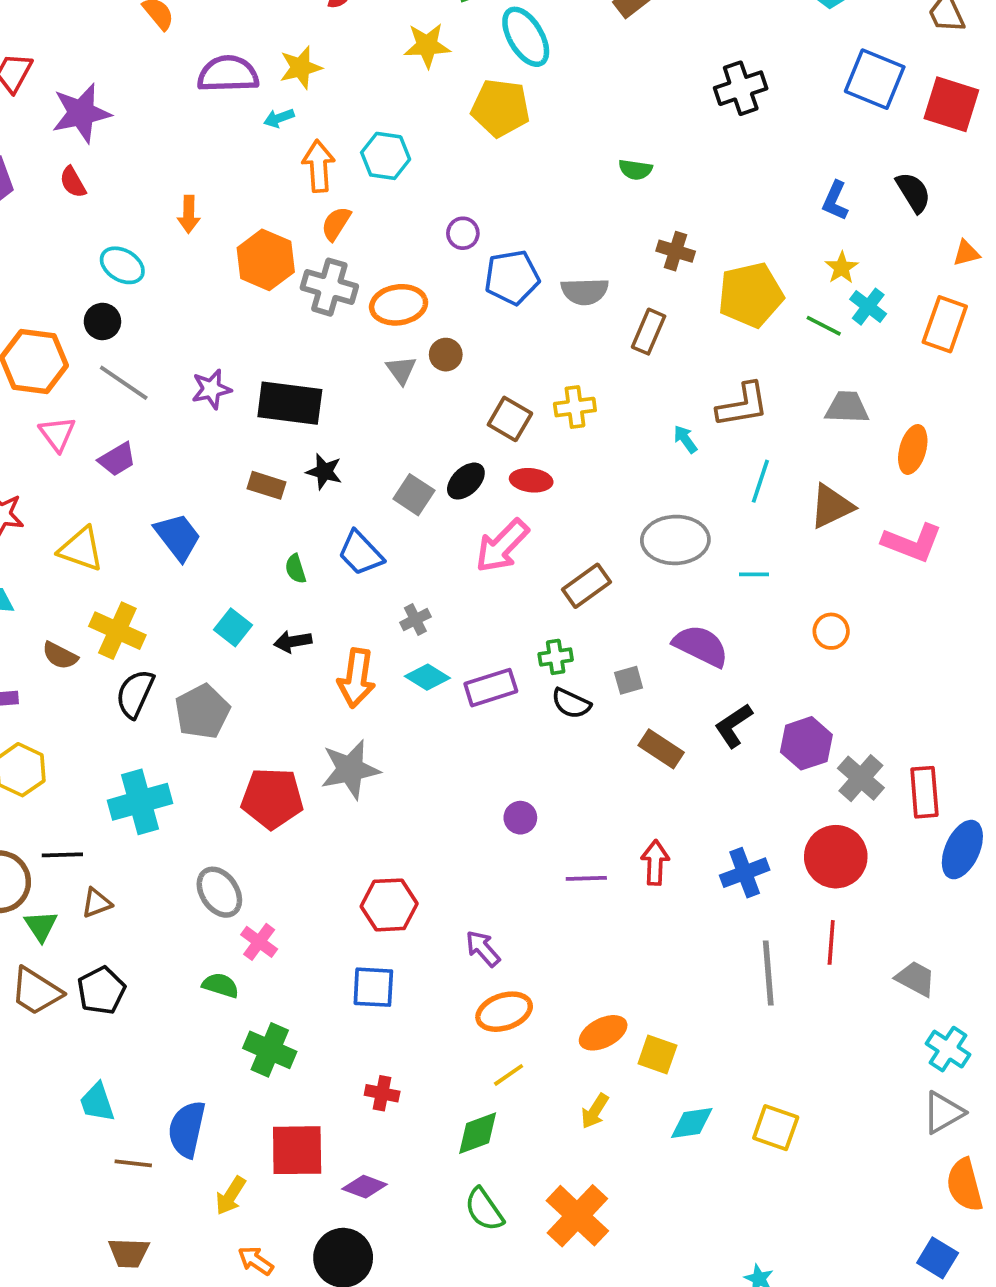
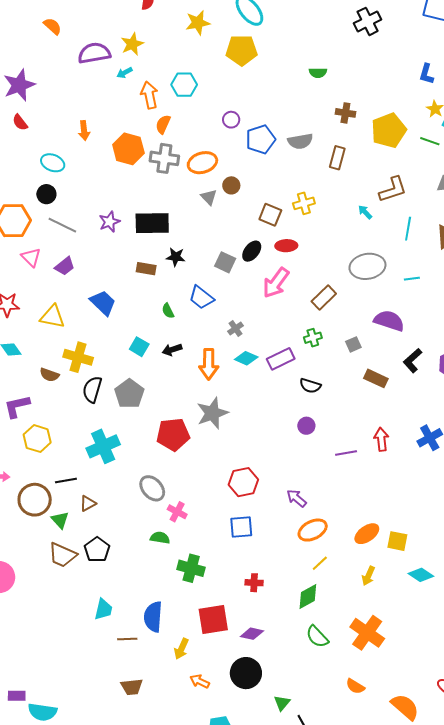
black semicircle: (571, 703) -> (310, 386), moved
cyan trapezoid: (97, 1102) -> (103, 609), turned -140
cyan diamond: (692, 1123) -> (421, 575), turned 50

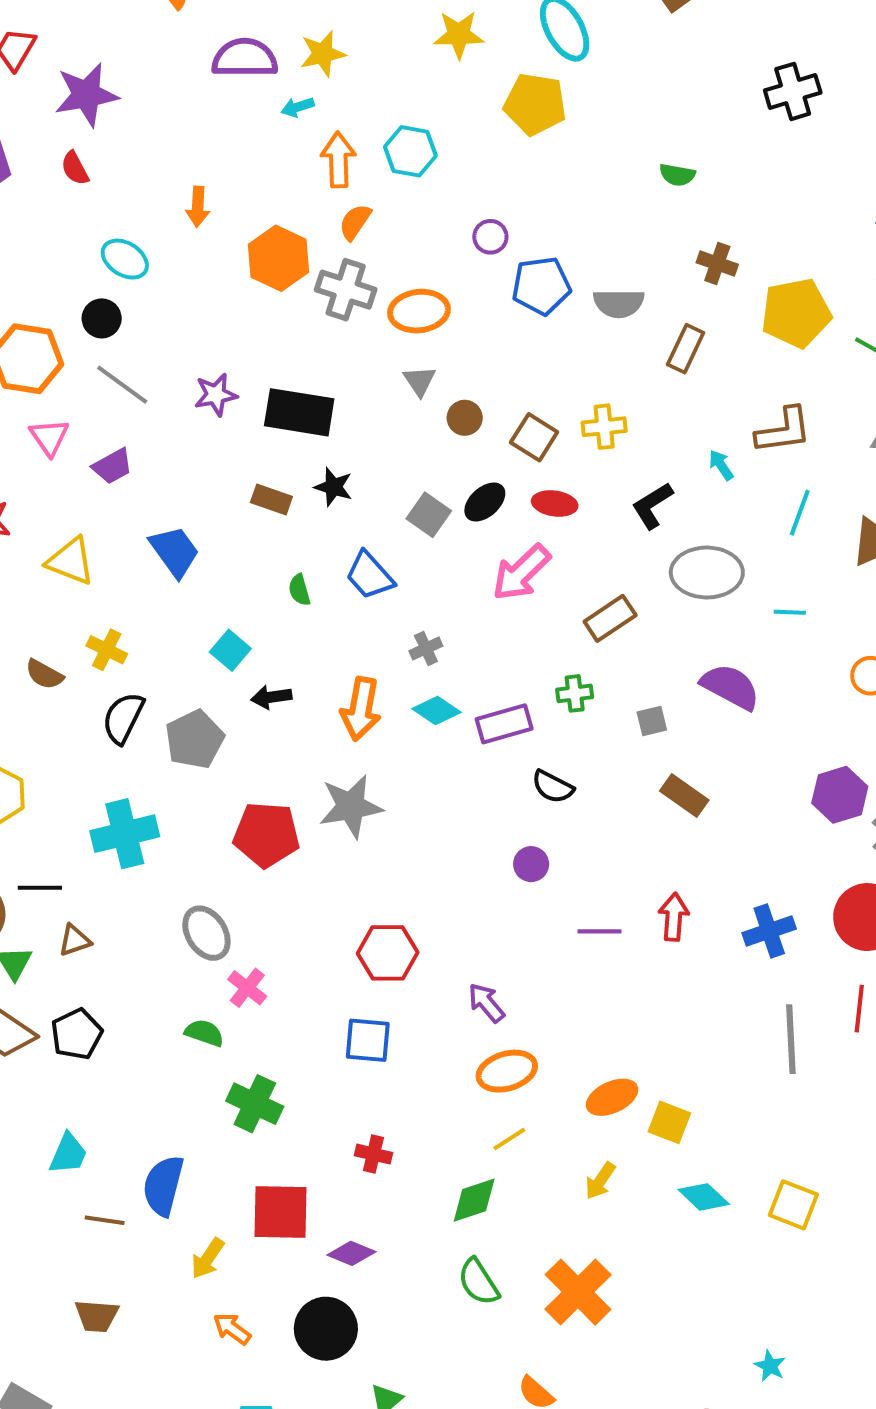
brown circle: (231, 185) -> (465, 418), moved
black arrow: (172, 350) -> (271, 697), moved
yellow cross: (78, 357) -> (107, 650), size x0.7
black L-shape: (413, 361) -> (652, 506), moved

